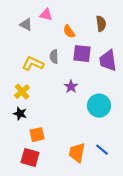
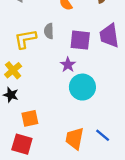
purple square: (82, 54) -> (80, 40), moved
yellow L-shape: (33, 64) -> (25, 39), turned -35
cyan circle: (99, 106) -> (82, 87), moved

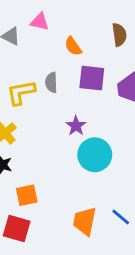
purple square: (80, 40) -> (92, 78), moved

